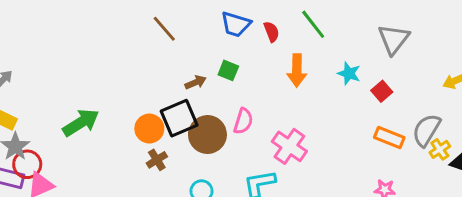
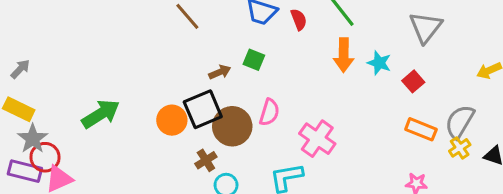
orange arrow: (297, 70) -> (344, 55), moved
yellow cross: (440, 149) -> (460, 148), moved
brown cross: (157, 160) -> (206, 160), moved

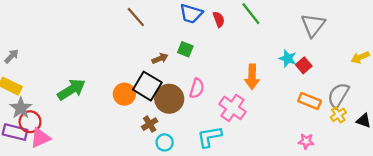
orange arrow: (344, 55) -> (252, 77), moved
cyan star: (379, 63) -> (288, 58), moved
black square: (203, 109) -> (147, 86), turned -36

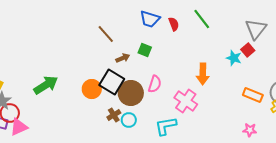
brown line: (136, 17) -> (106, 34), moved
red square: (304, 65) -> (248, 50), moved
cyan circle: (165, 142) -> (129, 120), moved

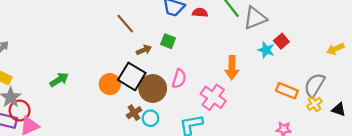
red semicircle: (174, 24) -> (200, 13), turned -64
gray triangle: (256, 29) -> (255, 18), moved, turned 30
green arrow: (46, 85) -> (59, 80), size x0.7

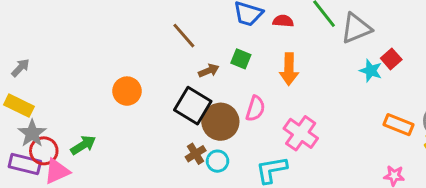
orange arrow: (232, 68) -> (289, 69), moved
green arrow: (59, 80) -> (83, 145), moved
orange circle: (110, 84) -> (127, 91), moved

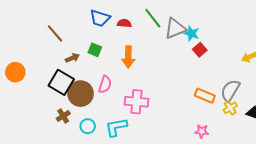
cyan star: (371, 71) -> (192, 33), moved
pink cross: (301, 133) -> (137, 102), turned -30
cyan circle: (217, 161) -> (88, 126), moved

